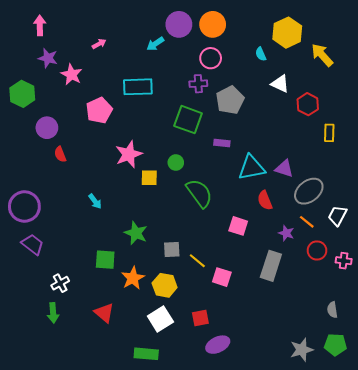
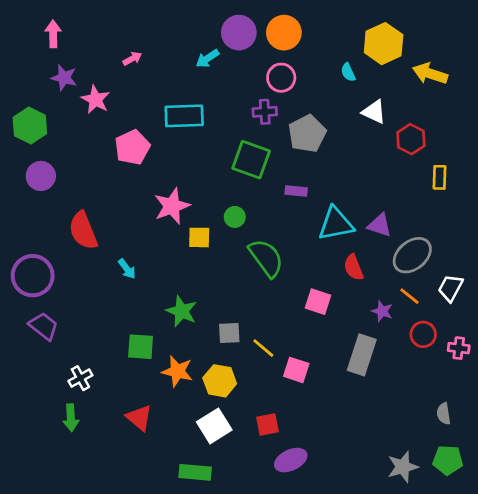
yellow arrow: (322, 55) -> (430, 74), turned -30
purple circle: (47, 128) -> (41, 176), moved
red semicircle: (60, 154) -> (83, 231), moved, size x1.8
orange star: (133, 278) -> (177, 371), turned -30

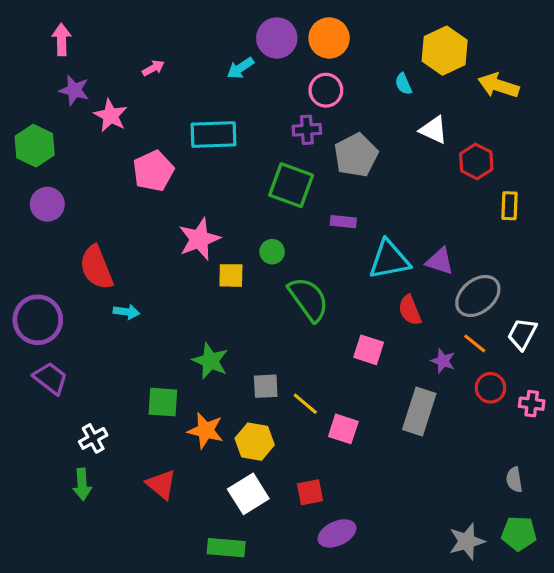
cyan arrow: (127, 269) -> (126, 312), moved, turned -45

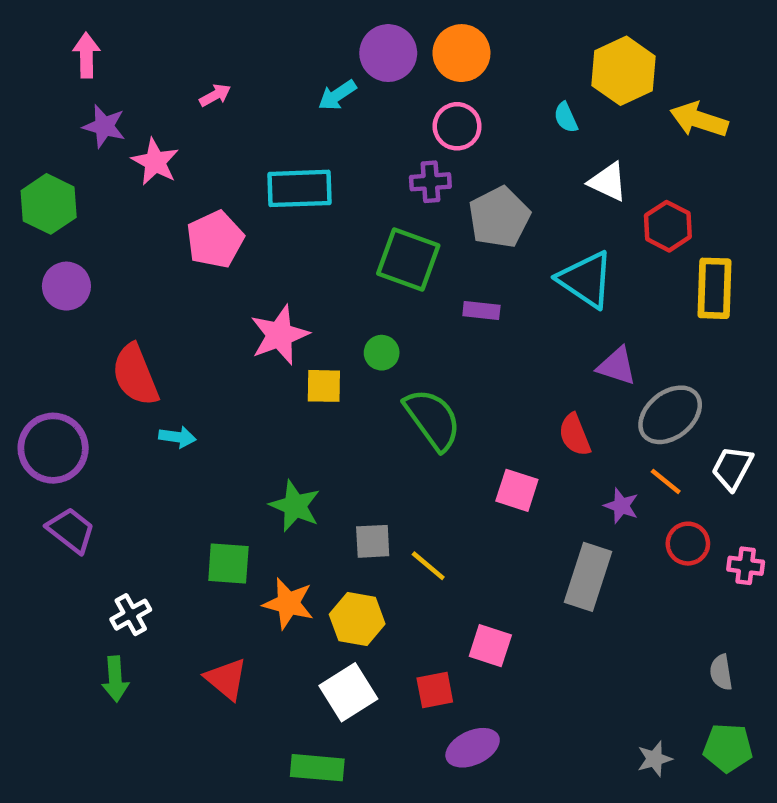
yellow rectangle: (509, 206) -> (715, 288), size x1.5
cyan triangle: (389, 260) -> (586, 279), moved, turned 45
pink square: (343, 429) -> (490, 646), moved
gray star: (467, 541) -> (655, 759), size x0.7

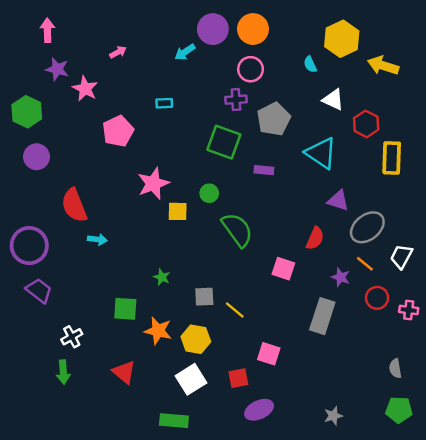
cyan rectangle: (299, 188) -> (164, 103), size x0.5
red semicircle: (575, 435) -> (315, 238), turned -135
green star: (295, 506) -> (162, 277), size x0.6
gray star: (655, 759) -> (333, 416), moved

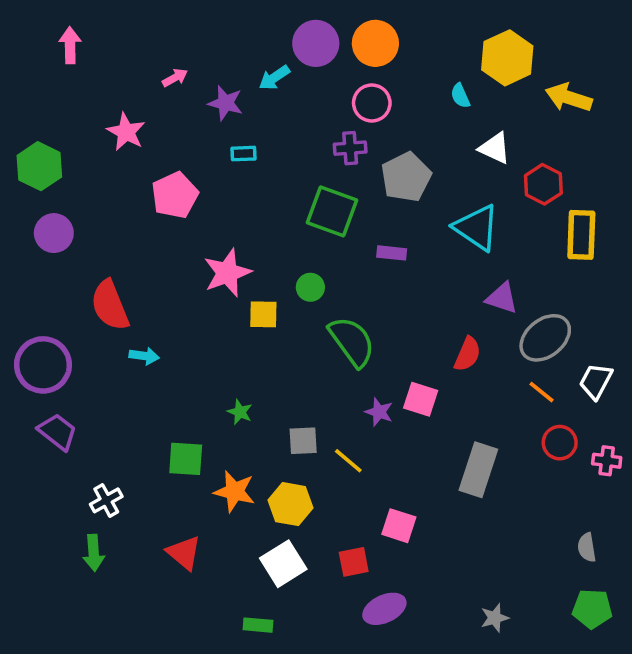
purple star: (57, 69) -> (225, 103), moved
purple star: (341, 277) -> (379, 412), moved
green rectangle: (174, 421) -> (258, 625), size x0.7

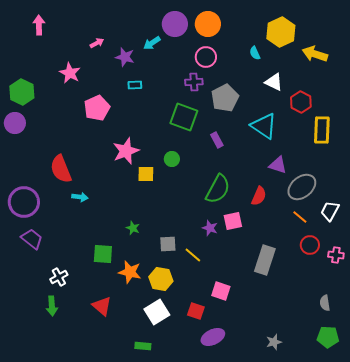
purple circle: (54, 233) -> (15, 123), moved
purple rectangle: (392, 253) -> (217, 140), turned 56
green semicircle: (352, 341) -> (218, 189), moved, turned 64
pink square: (421, 399) -> (233, 221), turned -30
red square: (354, 562) -> (196, 311), turned 30

